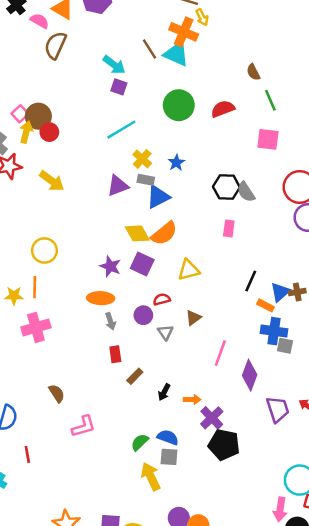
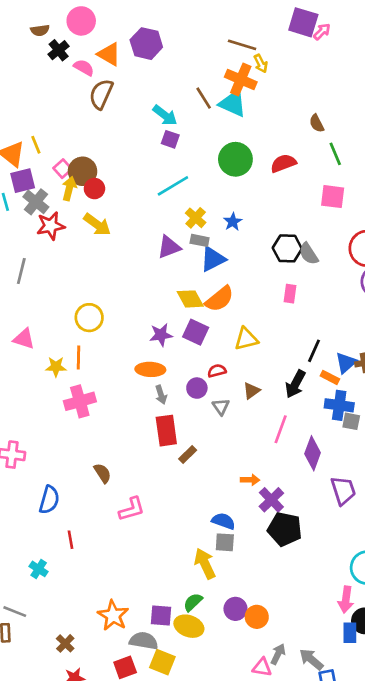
yellow arrow: (52, 181) -> (97, 224), moved
purple star: (110, 266) -> (161, 335), turned -30
red rectangle: (115, 354) -> (166, 431), size x1.6
black arrow: (164, 392) -> (295, 384), moved, size x1.5
green semicircle: (140, 442) -> (193, 602), moved

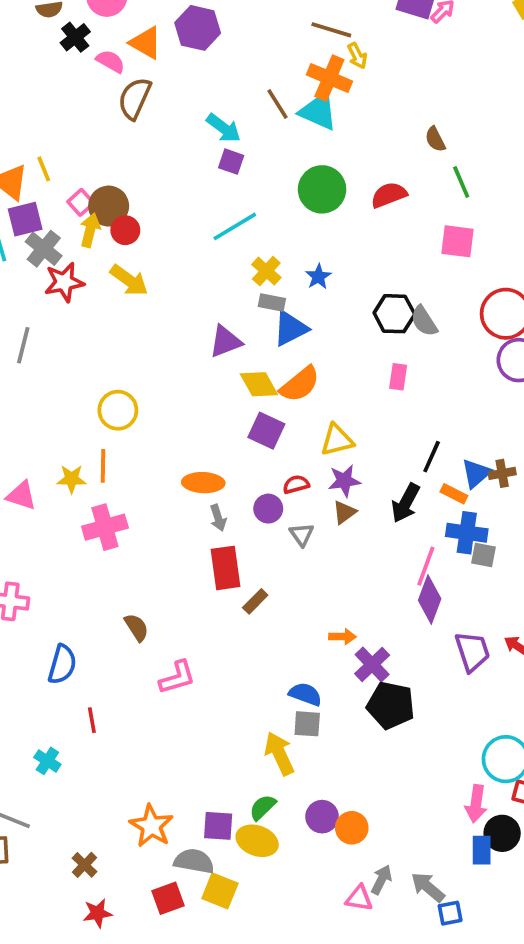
purple triangle: (169, 247) -> (226, 342), moved
purple star: (161, 335) -> (344, 481), moved
pink triangle: (24, 339) -> (21, 496), moved
pink line: (281, 429) -> (426, 566), moved

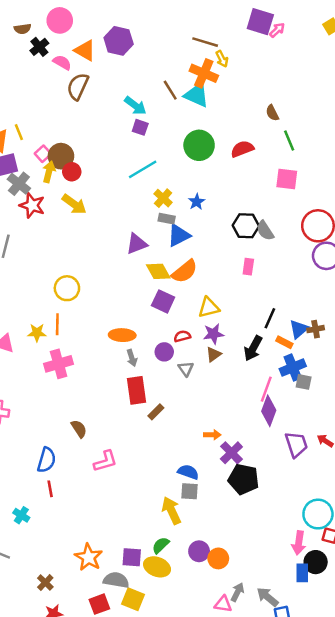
red star: (64, 282) -> (32, 205), turned 30
blue cross: (467, 533) -> (293, 368), turned -30
blue semicircle: (62, 664) -> (47, 460), moved

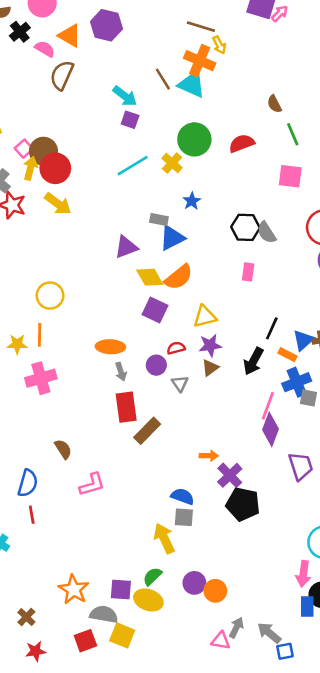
red circle: (72, 172) -> (55, 168), size x1.5
yellow cross: (163, 198) -> (172, 163), moved
brown rectangle: (156, 412) -> (147, 431), size x1.5

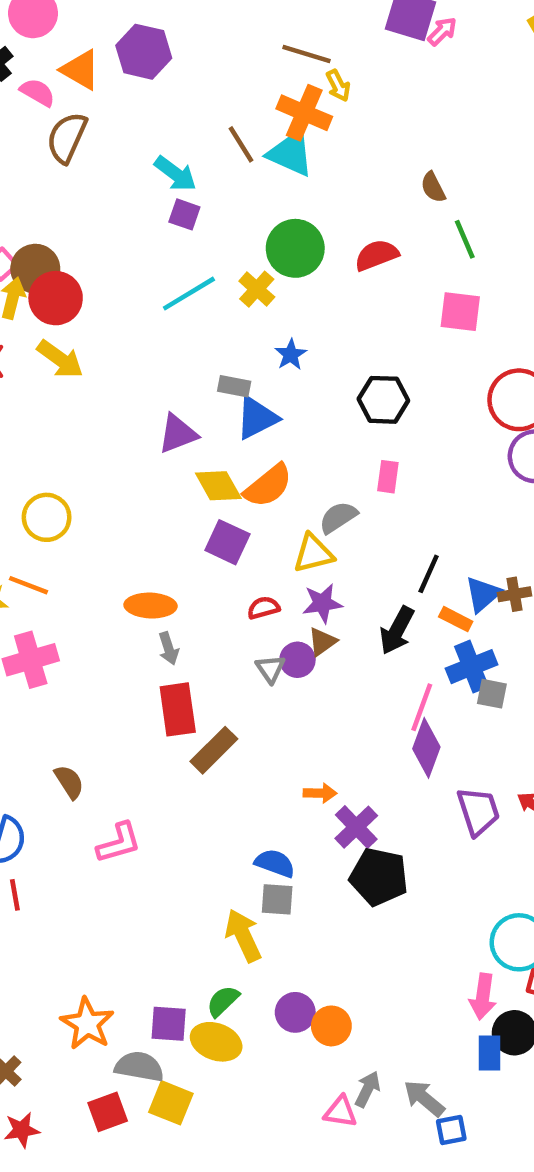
gray semicircle: (267, 233) -> (338, 517), moved, turned 90
orange line: (40, 335) -> (28, 585), turned -70
purple circle: (156, 365) -> (297, 660), moved

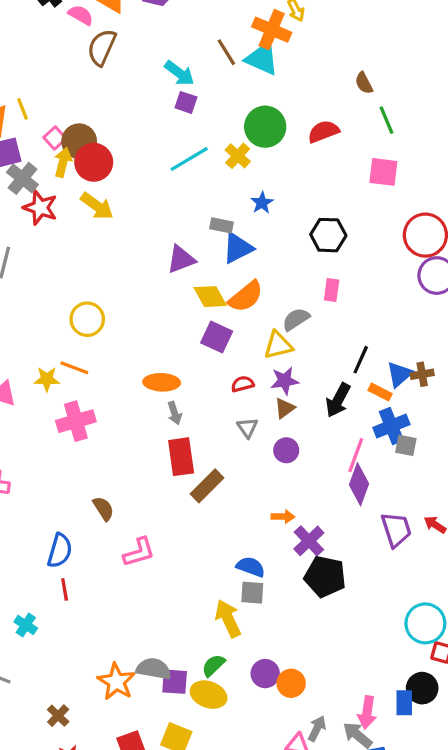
purple circle: (297, 660) -> (286, 450), moved
pink arrow: (483, 997) -> (367, 712), moved
gray semicircle: (139, 1067) -> (154, 669), moved

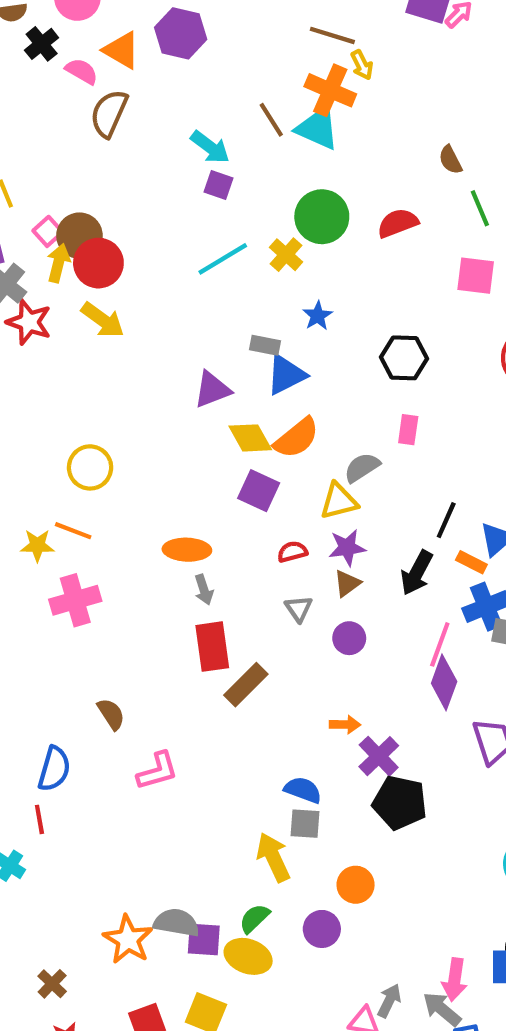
red line: (65, 589) -> (39, 819), moved
orange circle: (291, 683) -> (356, 885), moved

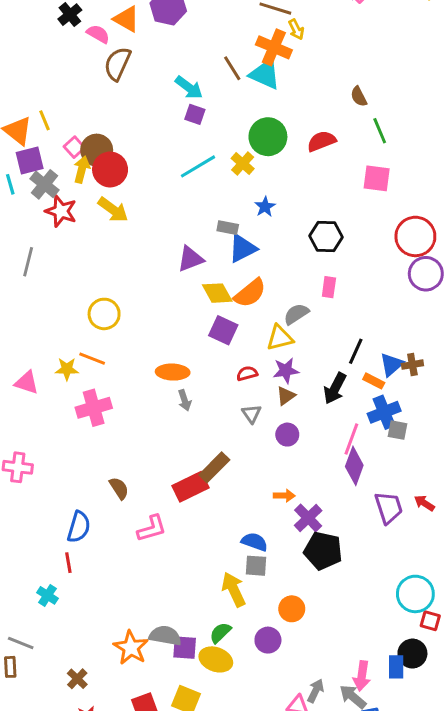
red rectangle: (212, 647) -> (190, 487), moved, turned 72

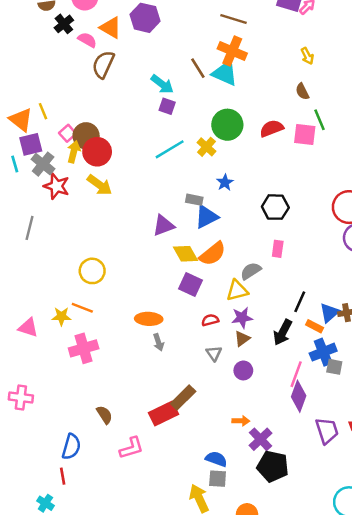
yellow arrow: (296, 29) -> (307, 56), moved
pink square: (377, 178) -> (305, 135), moved

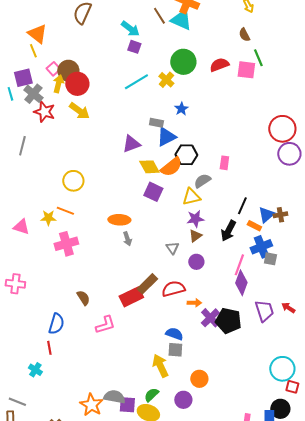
orange triangle: (21, 120) -> (37, 34), moved
black hexagon: (275, 207) -> (186, 155), moved
red semicircle: (210, 320) -> (173, 289), moved, size x1.6
black pentagon: (273, 466) -> (228, 321), moved

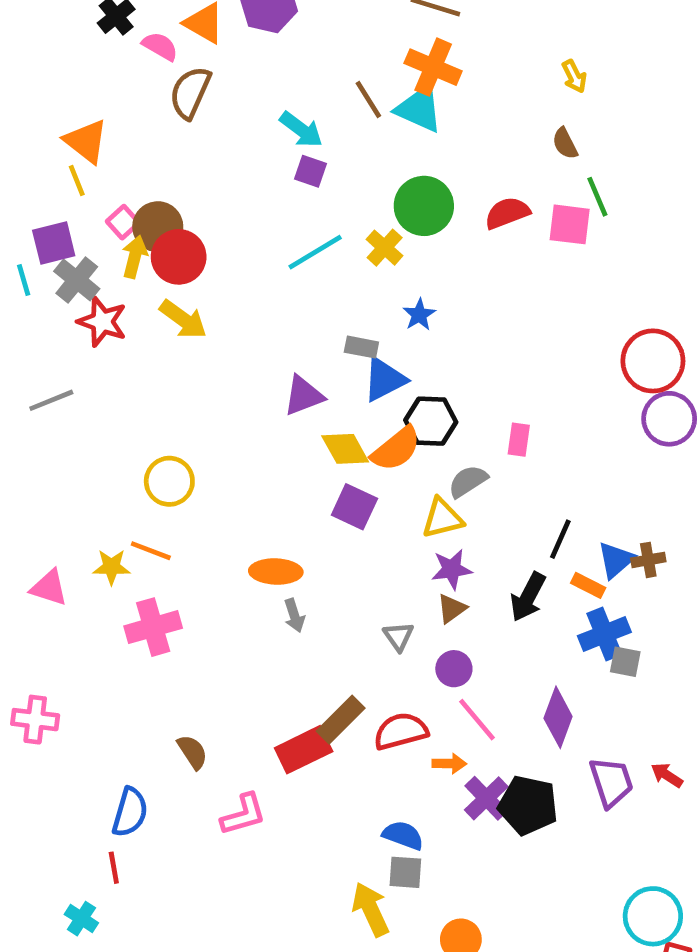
gray line: (22, 146) -> (51, 400), turned 54
pink line: (239, 265) -> (477, 720), moved, turned -60

